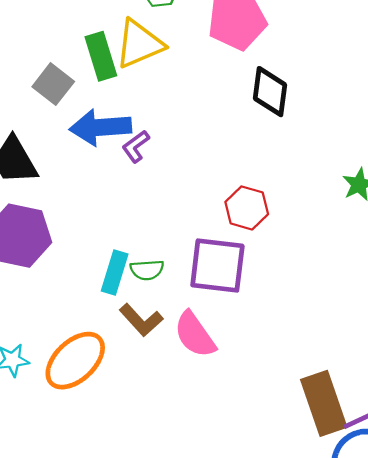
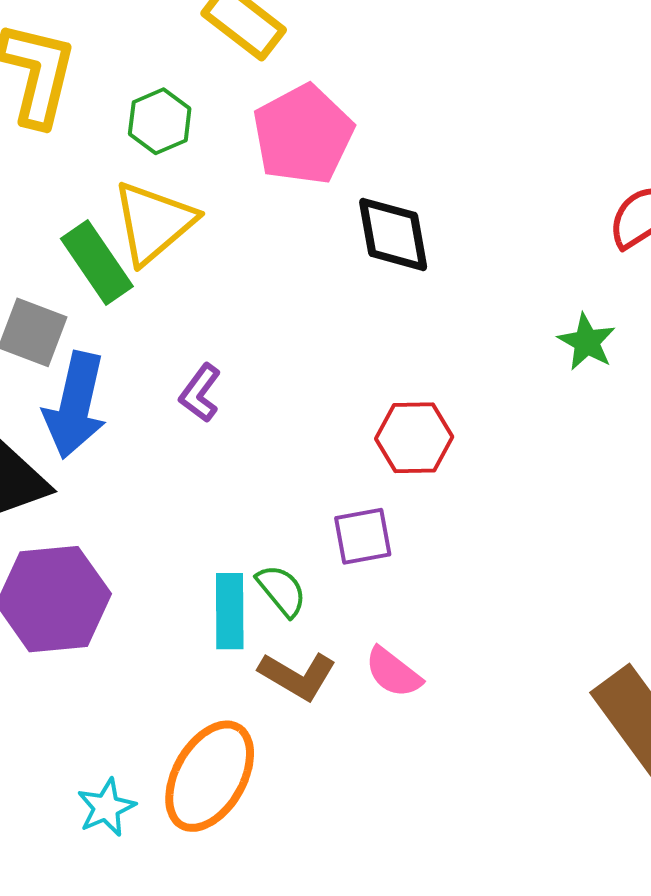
blue arrow: (100, 127) -> (75, 405), moved, turned -56
purple square: (217, 265) -> (363, 536), moved, size x0.6
green semicircle: (147, 270) -> (282, 590), turned -108
pink semicircle: (195, 335) -> (393, 672), size x0.7

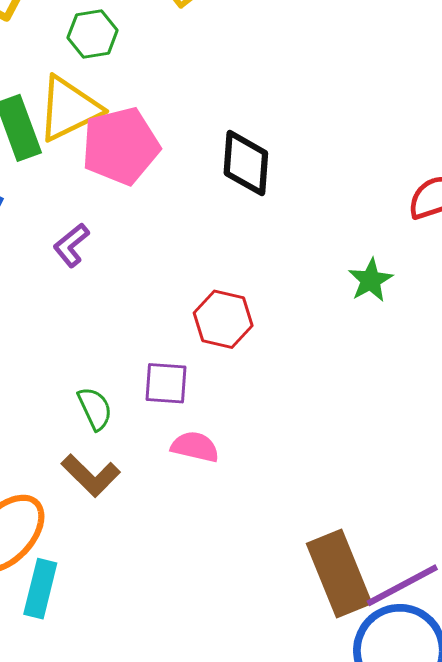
pink pentagon: (303, 135) -> (121, 146), moved
cyan rectangle: (230, 611) -> (40, 589), moved
pink semicircle: (393, 672) -> (195, 447), moved, turned 141

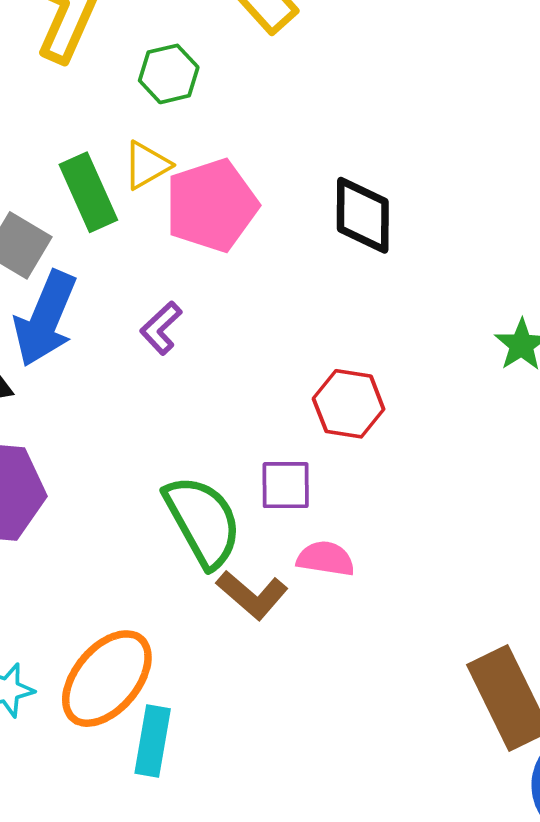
yellow triangle: (69, 109) -> (147, 165), size x0.6
green semicircle: (95, 408) -> (203, 521), size x1.8
brown L-shape: (91, 475) -> (252, 595), moved

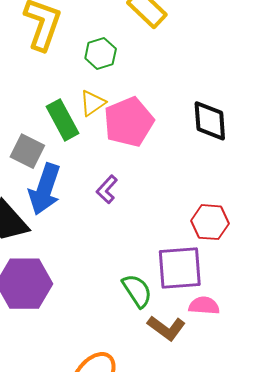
purple square: (286, 485) -> (180, 268), size x1.6
green semicircle: (203, 521) -> (137, 291), size x0.7

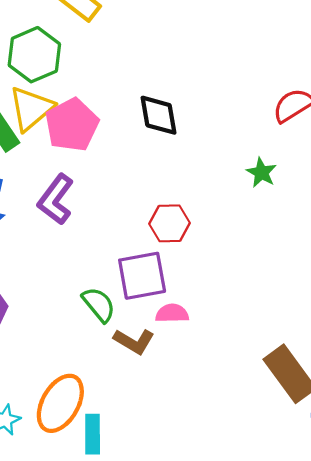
green hexagon: (101, 53) -> (34, 55), size x1.6
yellow triangle: (93, 103) -> (31, 109), size x1.6
purple L-shape: (107, 189) -> (56, 199), size x1.6

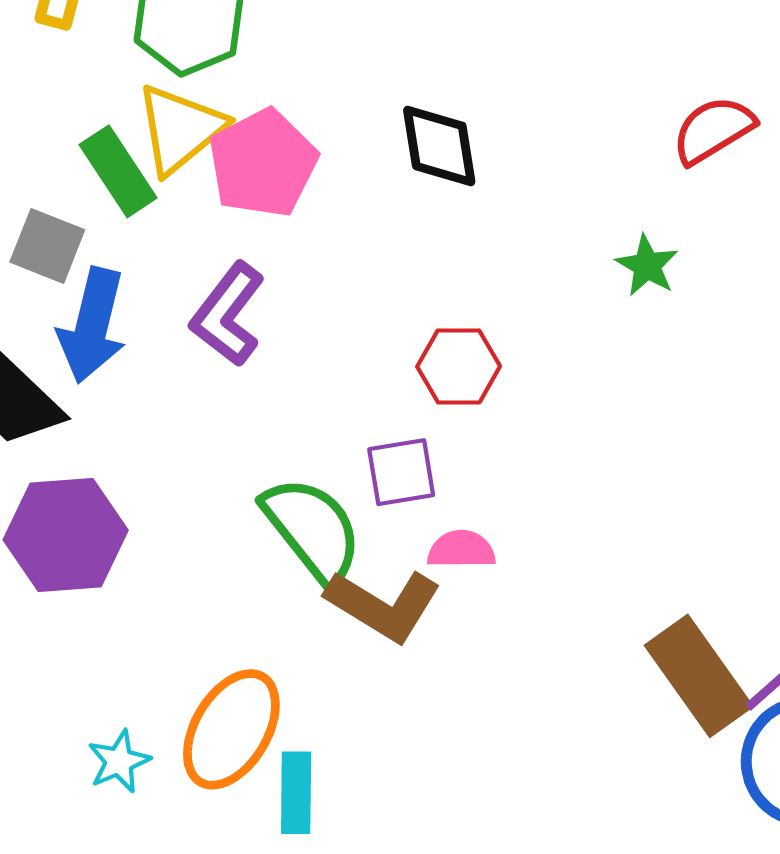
purple square: (142, 276) -> (401, 472), size x0.7
green semicircle: (99, 305) -> (312, 529), size x1.5
brown L-shape: (134, 341) -> (383, 605), size x1.4

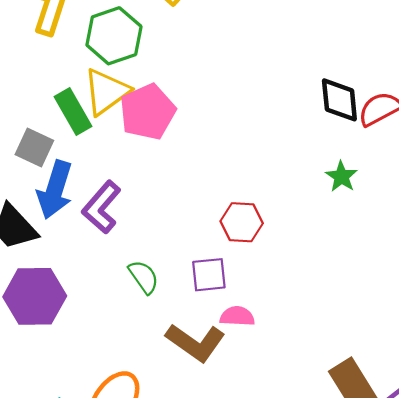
black diamond: (439, 146) -> (339, 100), moved
purple L-shape: (228, 314) -> (102, 207), moved
green semicircle: (312, 529) -> (144, 277), moved, size x0.6

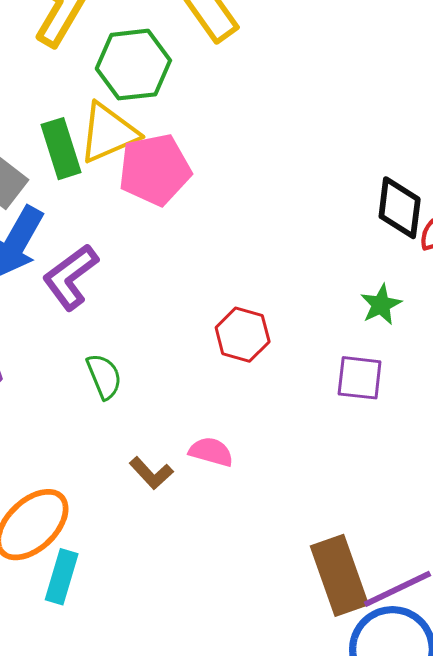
purple square: (209, 275) -> (360, 378), moved
brown L-shape: (195, 342) -> (151, 473), size x0.6

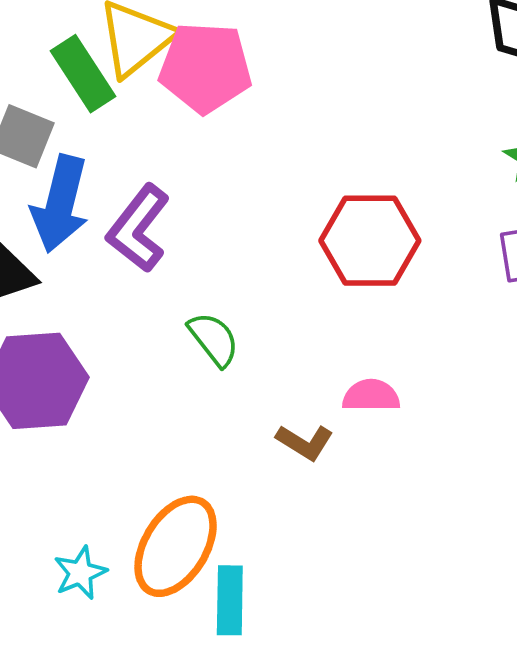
pink pentagon: (155, 170) -> (205, 68), turned 30
red hexagon: (243, 335) -> (370, 241), size x1.4

